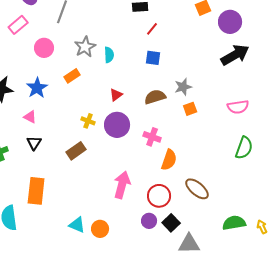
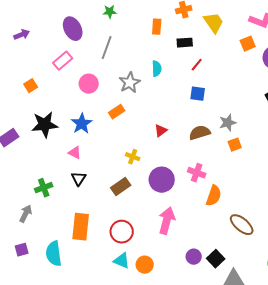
cyan semicircle: (109, 55) -> (157, 69), moved
purple circle: (117, 125) -> (162, 180), moved
red circle: (159, 196) -> (122, 232), moved

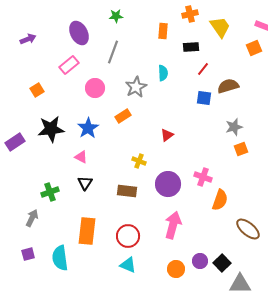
brown semicircle: (200, 133) -> (228, 86), moved
brown rectangle: (121, 187) -> (127, 191), turned 42
orange circle: (145, 265) -> (176, 269), moved

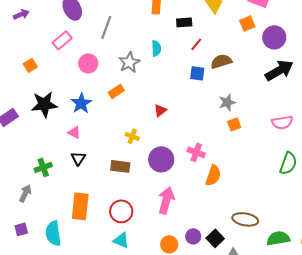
brown ellipse: (248, 229) -> (245, 219), moved, turned -30

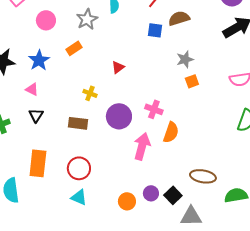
pink arrow: (166, 200) -> (142, 146), moved

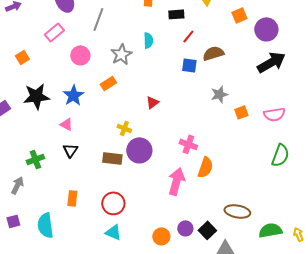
orange square: (192, 81) -> (241, 112), moved
purple circle: (119, 116) -> (139, 150), moved
orange rectangle: (38, 163) -> (72, 198), size x0.6

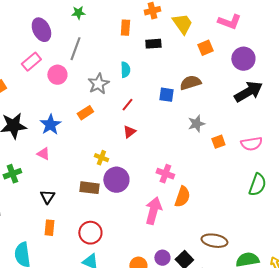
orange square: (239, 15) -> (205, 48), moved
red line: (188, 36) -> (127, 105), moved
pink circle: (80, 55) -> (57, 75), moved
black triangle: (70, 150) -> (47, 197), moved
green cross: (35, 159) -> (12, 174), moved

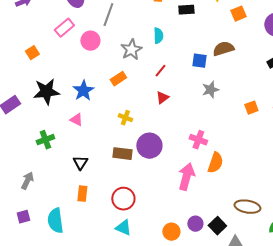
gray star: (196, 124) -> (210, 90), moved
yellow cross: (101, 158) -> (125, 118), moved

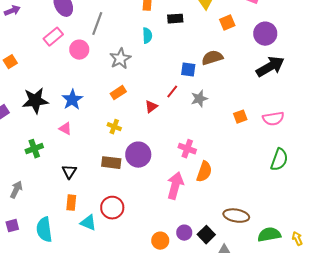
cyan semicircle: (158, 36) -> (147, 36), moved
orange square: (32, 53) -> (10, 62), moved
red line: (160, 71) -> (172, 92), moved
orange rectangle: (118, 79) -> (118, 93), moved
cyan triangle: (123, 228) -> (88, 223), moved

